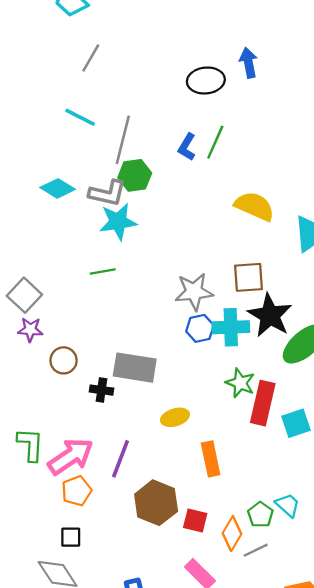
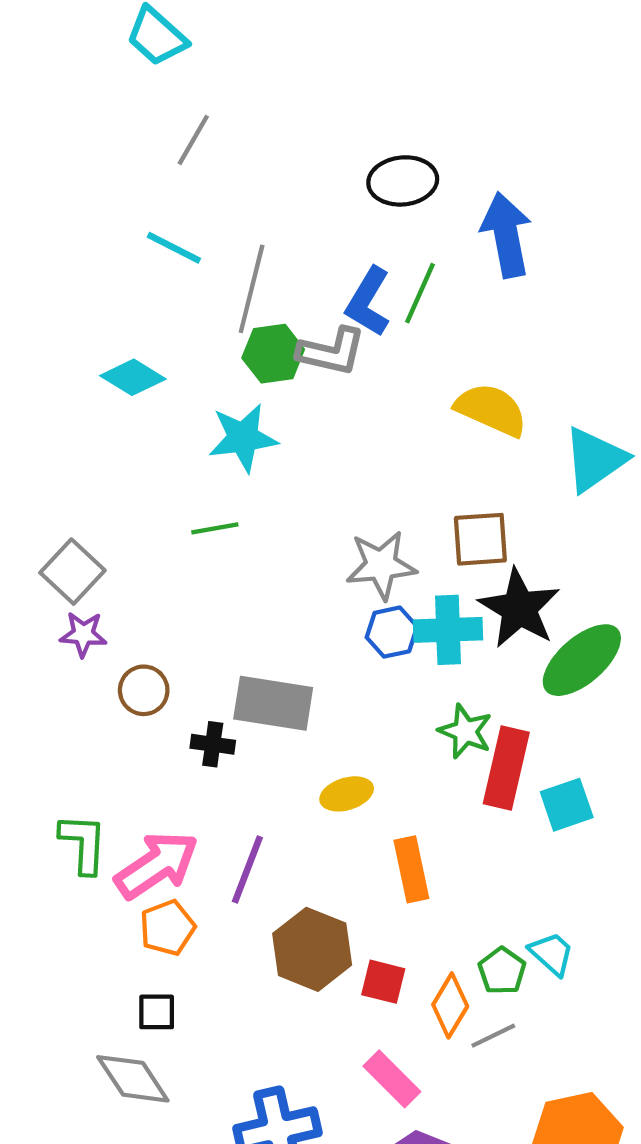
blue arrow: (249, 63) -> (506, 235), moved, size x1.5
blue L-shape: (187, 147) -> (368, 302), size x1.4
gray L-shape: (107, 193) -> (331, 351), moved

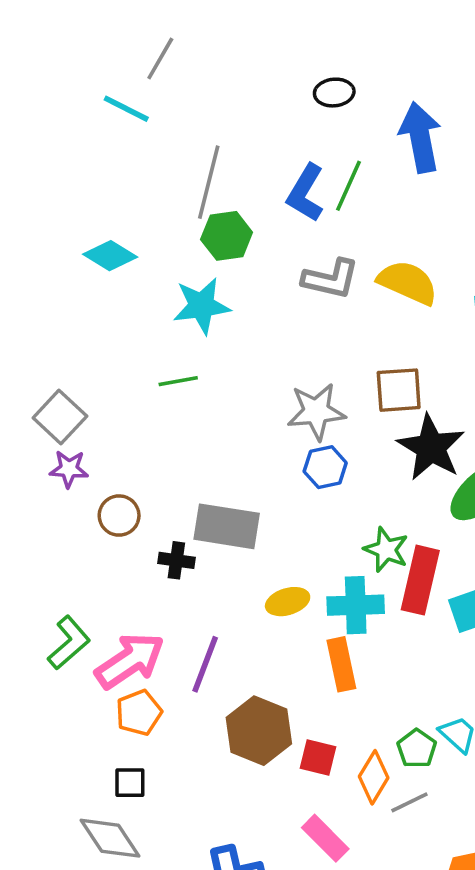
black ellipse: (403, 181) -> (334, 93), size x0.7
cyan line: (174, 248) -> (126, 109), moved
gray L-shape: (331, 351) -> (331, 279), moved
cyan cross: (448, 630) -> (356, 605), moved
green L-shape: (83, 844) -> (69, 643), turned 46

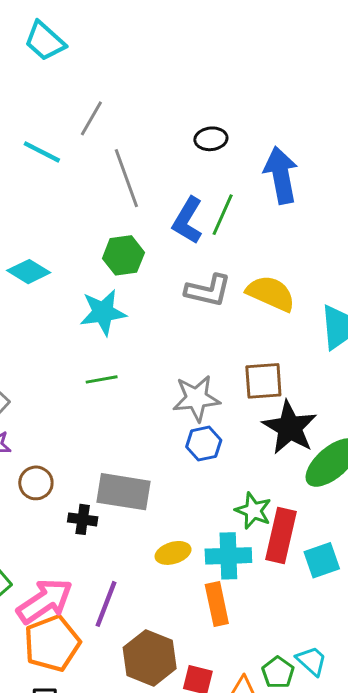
gray line: (160, 58) -> (91, 118), moved
gray line: (209, 182) -> (126, 178), moved, turned -34
green line: (178, 381) -> (102, 379), moved
orange pentagon: (139, 713) -> (52, 643), size x1.5

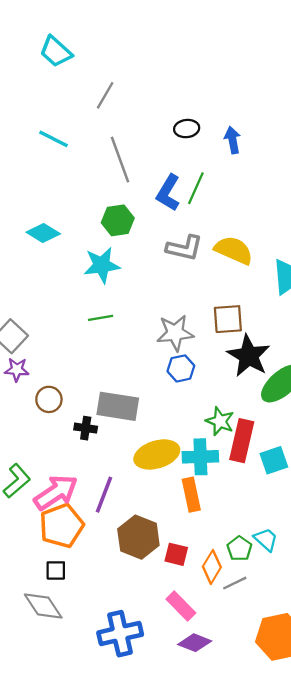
gray line: (91, 118) -> (105, 95), moved
blue arrow: (281, 175) -> (233, 140), moved, size x0.6
yellow ellipse: (173, 553) -> (157, 454), size x1.6

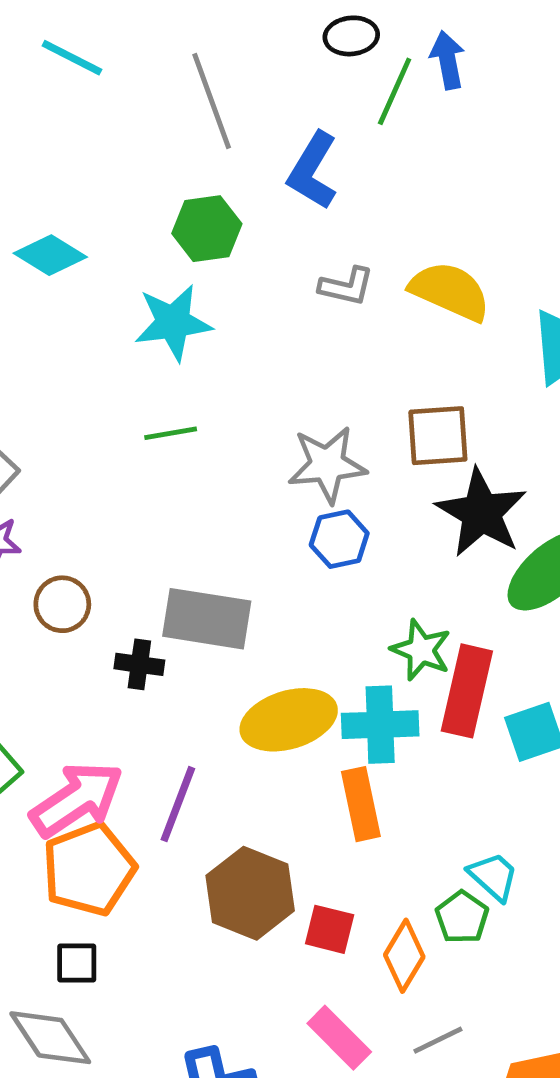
green line: (196, 188) -> (395, 91), moved
gray L-shape: (184, 248) -> (346, 286), size x0.7
cyan trapezoid: (266, 539) -> (493, 876), moved
gray line: (235, 583) -> (438, 1040), moved

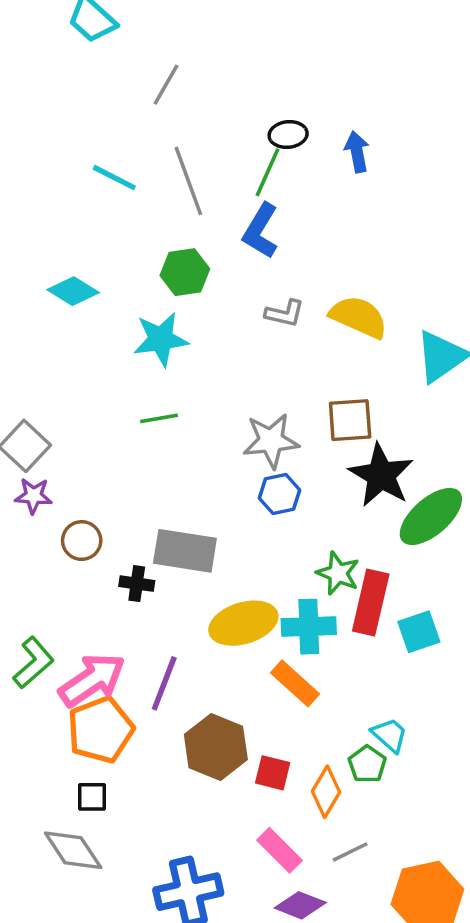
cyan line: (72, 58) -> (114, 178), moved
green line: (395, 91) -> (267, 172), moved
orange rectangle: (361, 804) -> (295, 683), turned -36

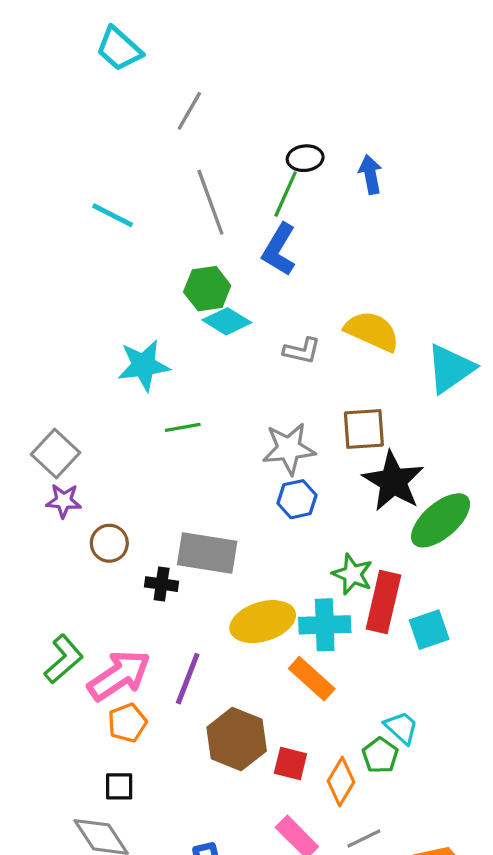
cyan line: (114, 178) -> (113, 215), moved
cyan diamond: (73, 291) -> (227, 321), moved
gray L-shape: (285, 313) -> (302, 351), moved
cyan star: (161, 339) -> (144, 365), moved
orange pentagon: (101, 730) -> (127, 723), size x0.6

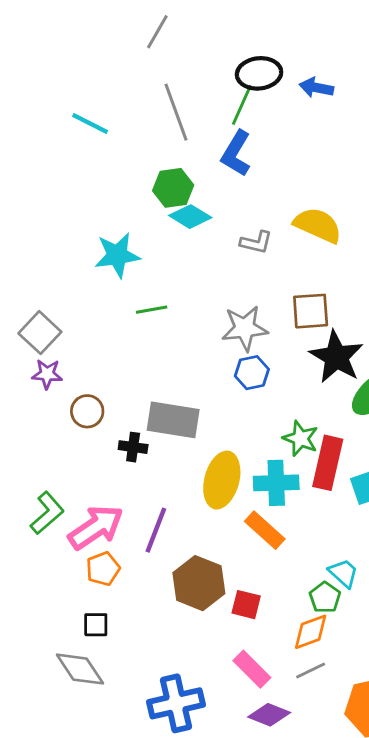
black ellipse: (305, 158) -> (259, 73), size x1.4
blue arrow: (370, 174) -> (316, 88), turned -68
yellow ellipse: (263, 622) -> (222, 480), turned -58
orange diamond: (341, 781) -> (311, 632), moved, turned 39

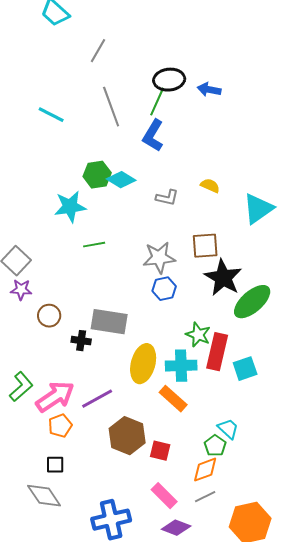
green hexagon: (173, 188) -> (97, 175), moved
yellow semicircle: (318, 225) -> (210, 186), size x0.6
purple line: (156, 530) -> (97, 399), turned 40

